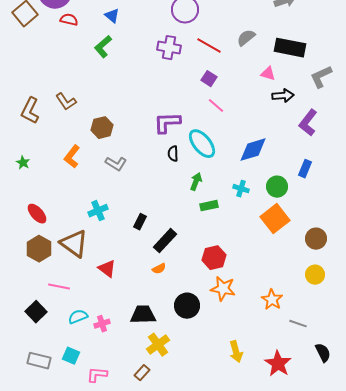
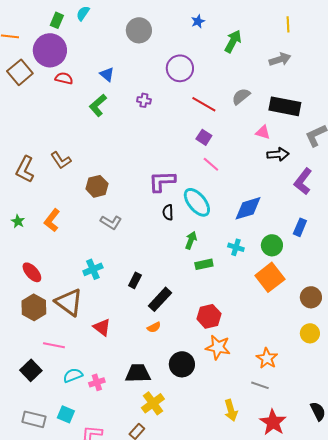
purple cross: (169, 48) -> (144, 100), moved, size x0.6
orange L-shape: (72, 157) -> (52, 220), moved
gray line: (298, 324) -> (260, 385), moved

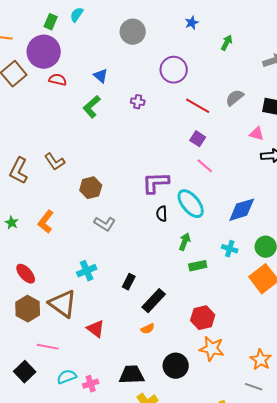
green arrow: (233, 41) -> (227, 43), size x0.7

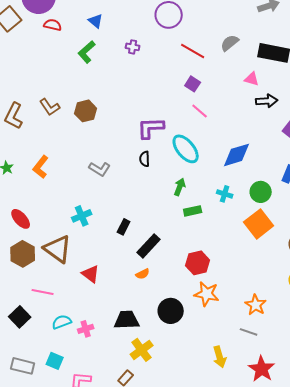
brown hexagon: (91, 188) -> (86, 111), moved
black semicircle: (162, 214) -> (145, 159), moved

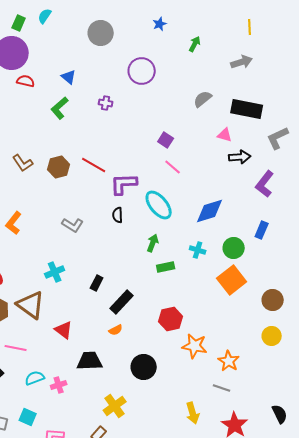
red line: (193, 51) -> (94, 165), moved
orange star: (207, 294) -> (195, 346), moved
black trapezoid: (127, 320) -> (90, 361), moved

